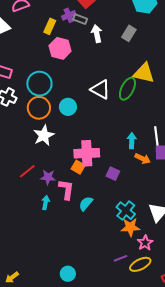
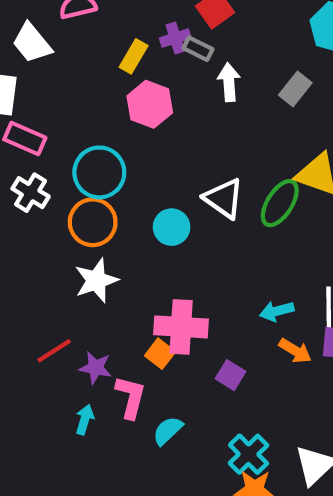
cyan circle: (68, 107) -> (172, 227), moved
cyan arrow: (132, 141) -> (277, 311), turned -112

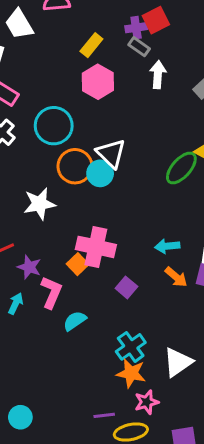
purple cross: (175, 38) -> (136, 28), moved
white triangle: (224, 198) -> (111, 154), moved
orange circle: (93, 222) -> (75, 166), moved

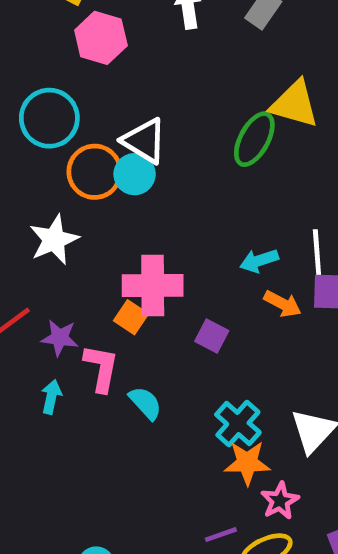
cyan semicircle: (75, 321) -> (145, 403), turned 95

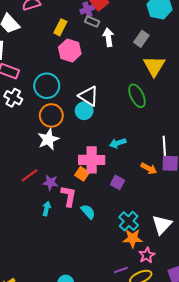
yellow triangle: (294, 104) -> (154, 66), moved, turned 45
green ellipse: (254, 139) -> (137, 96), turned -55
orange circle: (95, 172) -> (51, 115), moved
cyan arrow: (259, 261) -> (118, 143), moved

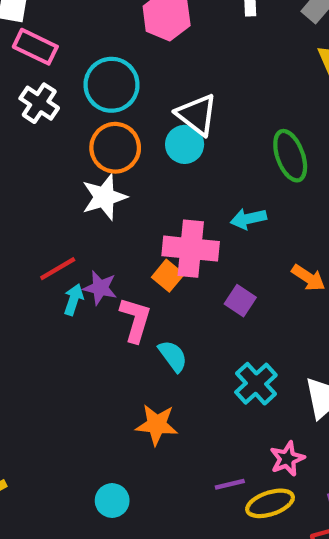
green ellipse: (137, 96) -> (290, 156), moved
cyan arrow: (47, 209) -> (74, 300), moved
orange star: (133, 238) -> (157, 425), moved

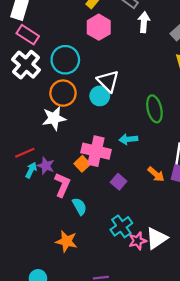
white cross: (39, 103) -> (26, 65), size x1.4
pink star: (287, 459) -> (137, 241), moved

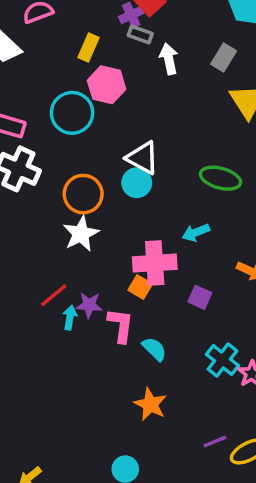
cyan circle: (65, 60) -> (72, 113), moved
green ellipse: (154, 109) -> (220, 178), turned -45
orange star: (66, 241) -> (150, 404), turned 30

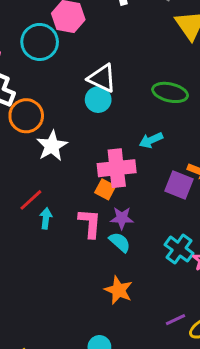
orange circle: (83, 194) -> (26, 116), moved
purple square: (200, 297) -> (179, 185), moved, size x1.4
purple star: (89, 305) -> (122, 218), moved

